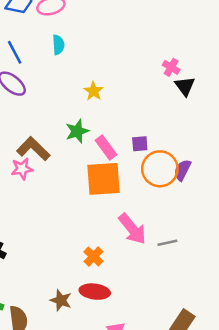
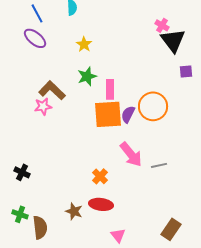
black triangle: (185, 86) -> (173, 40), size x1.5
yellow star: (93, 91) -> (84, 44), moved
purple square: (140, 144) -> (186, 71), moved
pink rectangle: (106, 148) -> (110, 89), turned 36
purple semicircle: (182, 170) -> (128, 114), moved

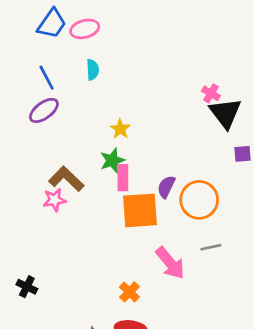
purple ellipse: (35, 38) -> (44, 110), turned -75
yellow star: (84, 44) -> (120, 129), moved
pink rectangle: (110, 89) -> (123, 178), moved
purple semicircle: (128, 114) -> (166, 187), moved
gray line: (159, 165) -> (211, 247), moved

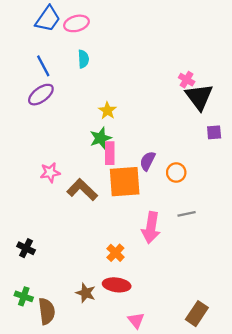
brown L-shape: (66, 179) -> (82, 190), moved
orange circle: (199, 200) -> (176, 173), size x0.6
pink arrow: (170, 263) -> (151, 228), turned 48

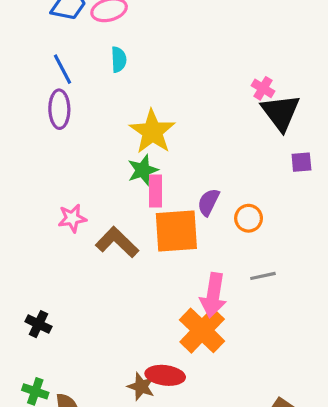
purple ellipse: (41, 95) -> (59, 109), turned -55
yellow star: (107, 111) -> (152, 132), size x1.8
orange cross: (115, 253) -> (202, 330), moved, size x1.8
brown star: (86, 293) -> (141, 387), moved

